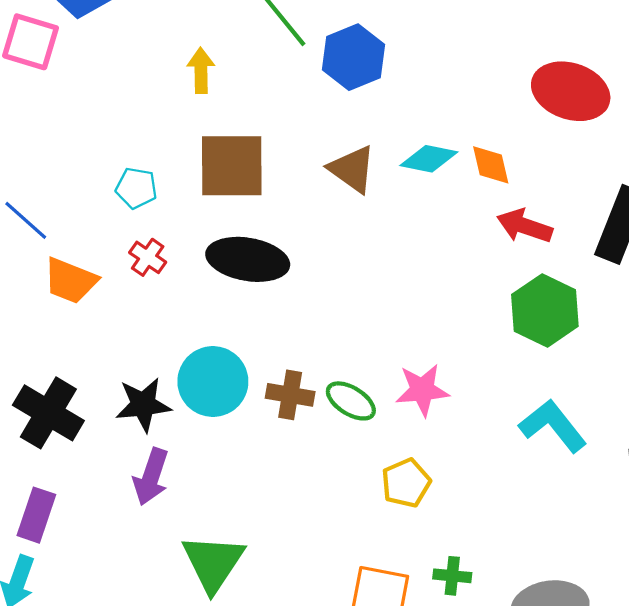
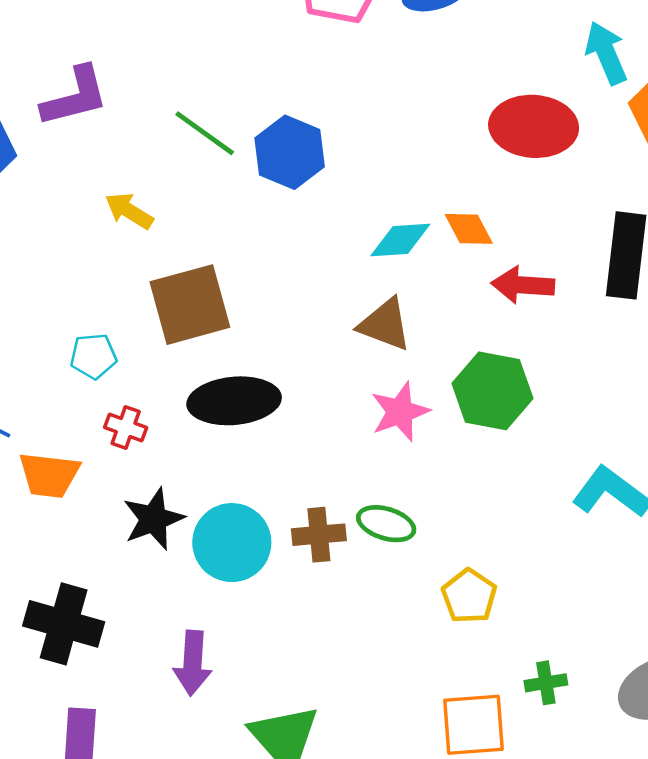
yellow arrow: (201, 70) -> (129, 211), turned -42
brown triangle: (352, 169) -> (385, 324), moved
green hexagon: (545, 310) -> (492, 391), moved
pink star: (422, 390) -> (400, 412), moved
black star: (143, 405) -> (153, 519), moved

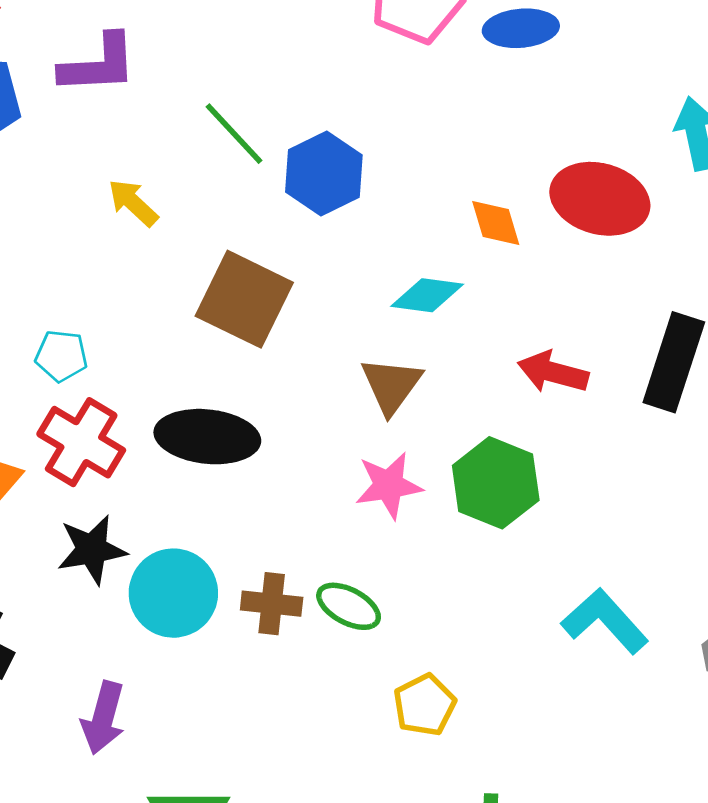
orange diamond: (469, 229) -> (496, 223), moved
brown square: (190, 305) -> (244, 299), moved, turned 30
brown triangle: (385, 324) -> (391, 385), turned 34
red cross: (126, 428) -> (81, 442), size x1.8

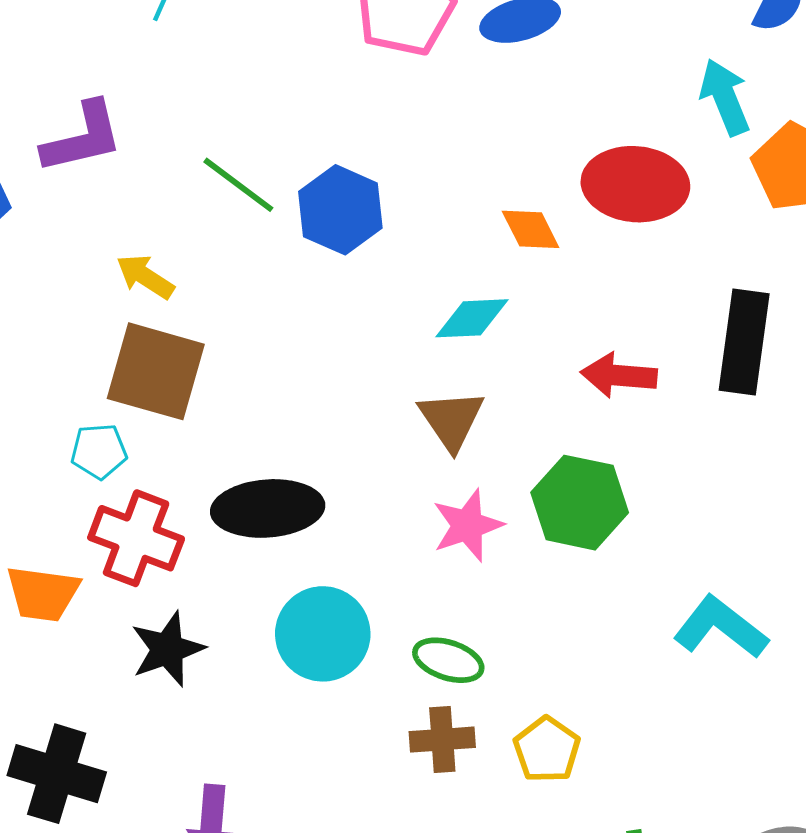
brown square: (244, 299) -> (156, 371), moved
cyan circle: (173, 593) -> (323, 634), moved
brown cross: (272, 604) -> (442, 740), moved

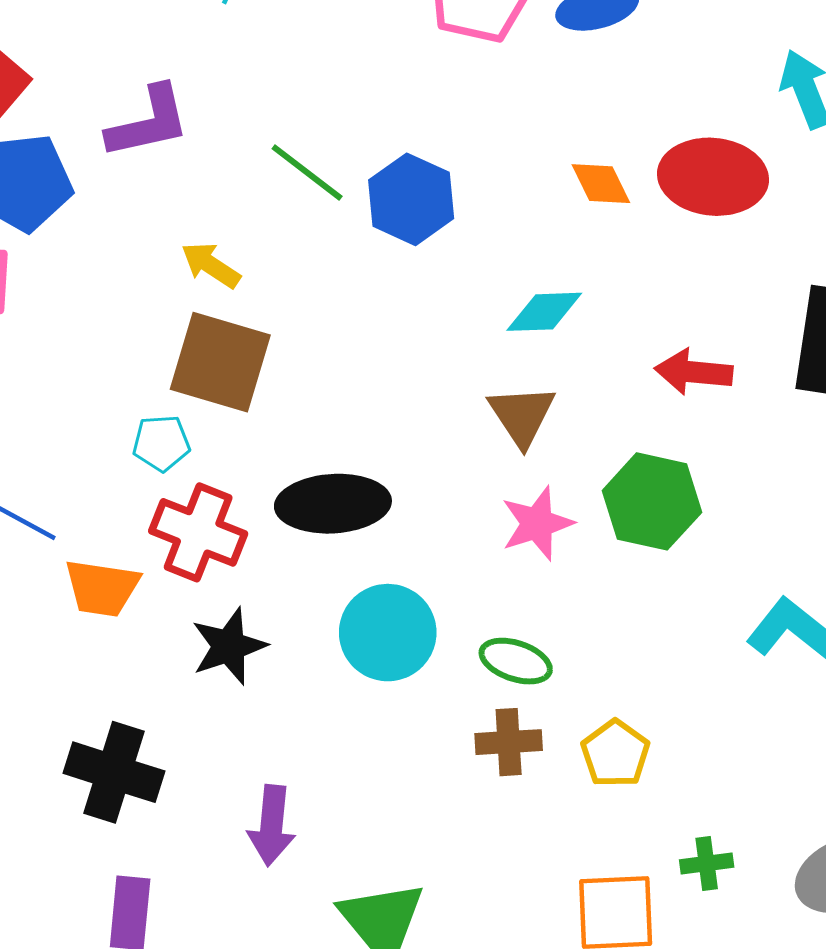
orange diamond: (531, 229) -> (601, 184), moved

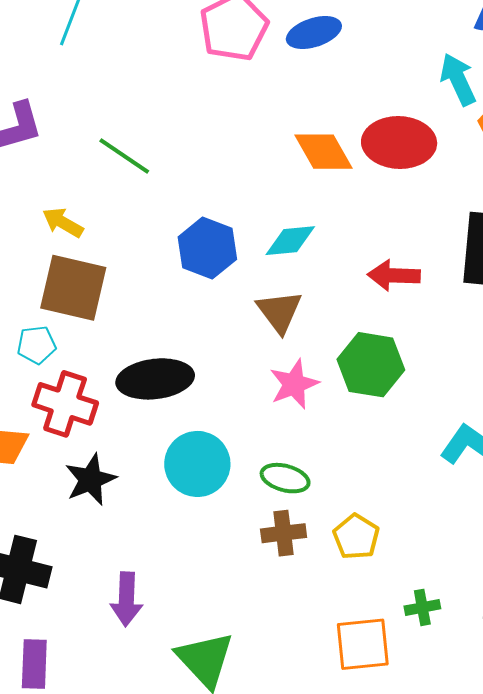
orange diamond: (601, 184) -> (324, 152), size x1.4
blue hexagon: (411, 199) -> (207, 248), moved

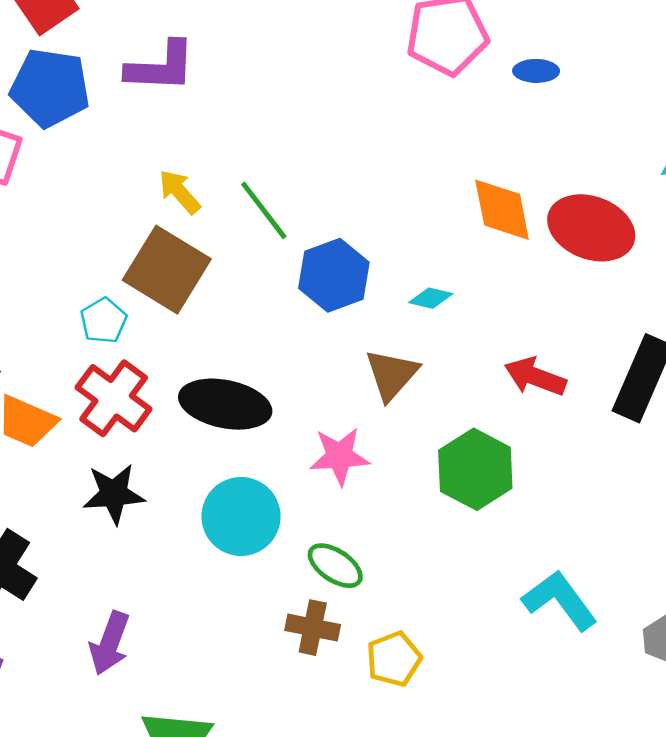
blue ellipse: (314, 33) -> (536, 71), size x0.7
green line: (124, 156) -> (264, 210), moved
cyan diamond: (290, 241) -> (431, 298), size x0.7
cyan pentagon: (36, 345) -> (103, 321), turned 30
pink star: (294, 384) -> (339, 456), moved

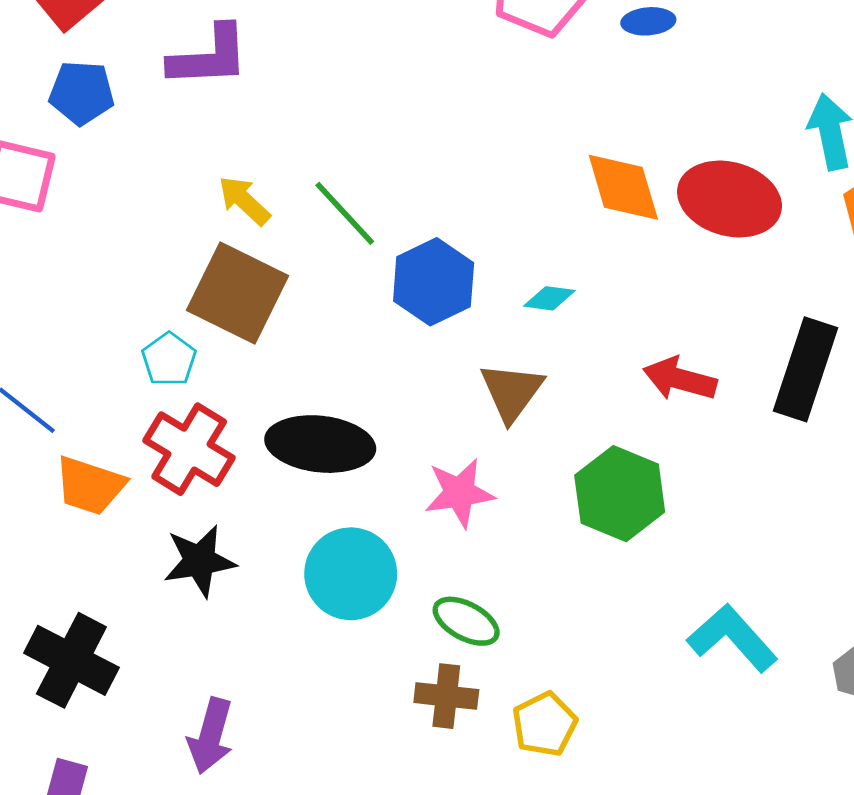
blue pentagon: (50, 88) -> (82, 93), size x0.7

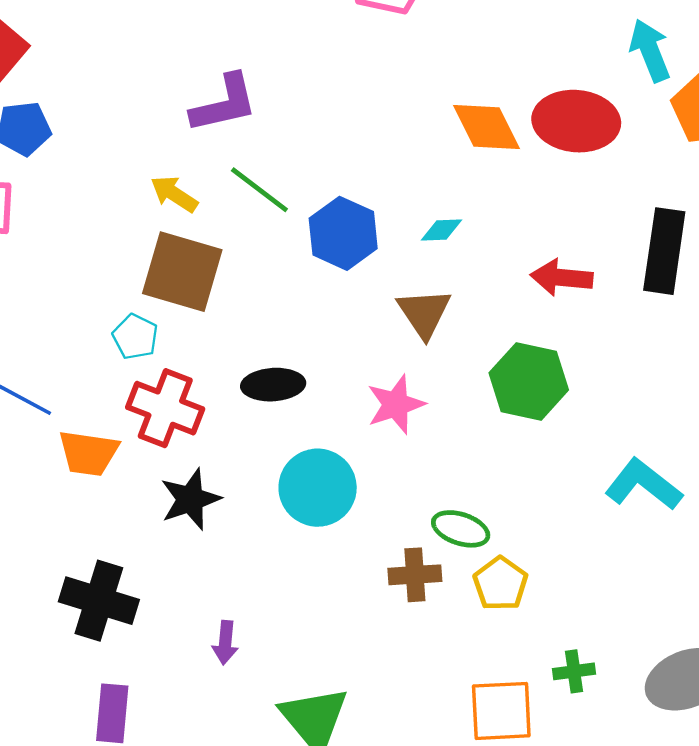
purple L-shape: (209, 56) -> (224, 104), moved
black ellipse: (320, 444) -> (273, 385), size x0.7
green ellipse: (466, 621) -> (461, 529), moved
purple arrow: (211, 736) -> (225, 643), size x0.7

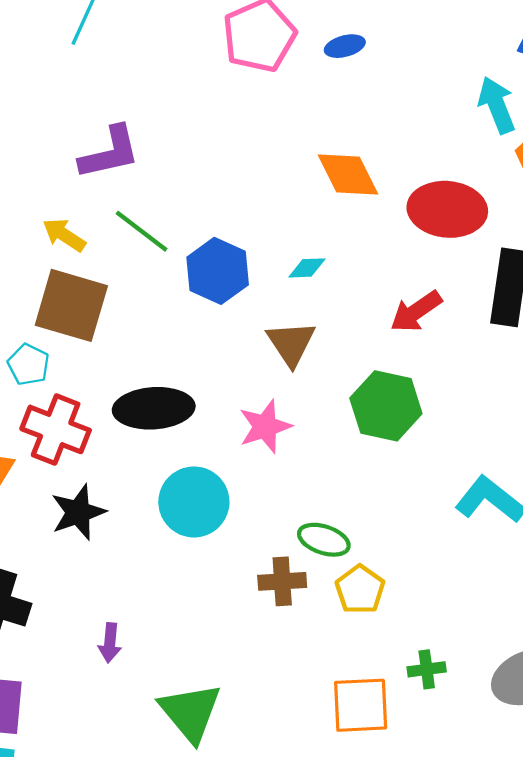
red ellipse: (576, 121) -> (447, 209), moved
red arrow: (562, 278) -> (416, 311), turned -40
black ellipse: (273, 385) -> (154, 408), size x1.4

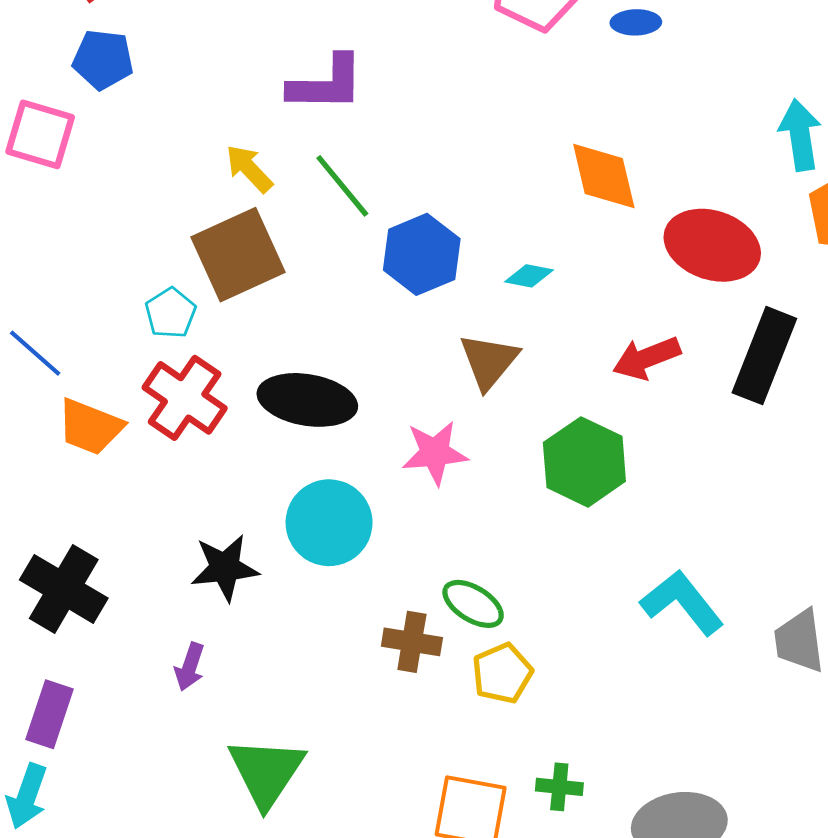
brown square: (71, 305) -> (238, 255), turned 36
black star: (78, 512) -> (225, 568), moved

